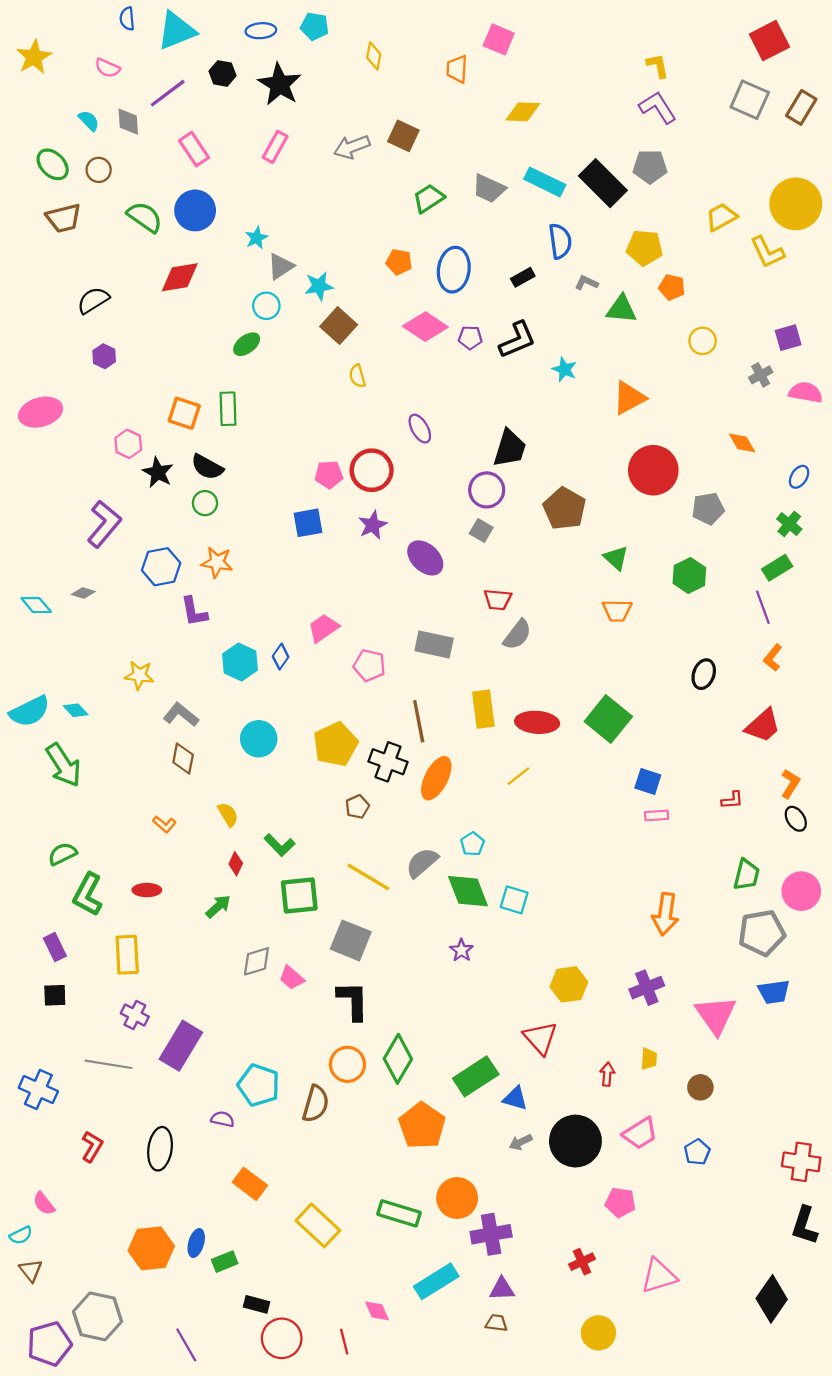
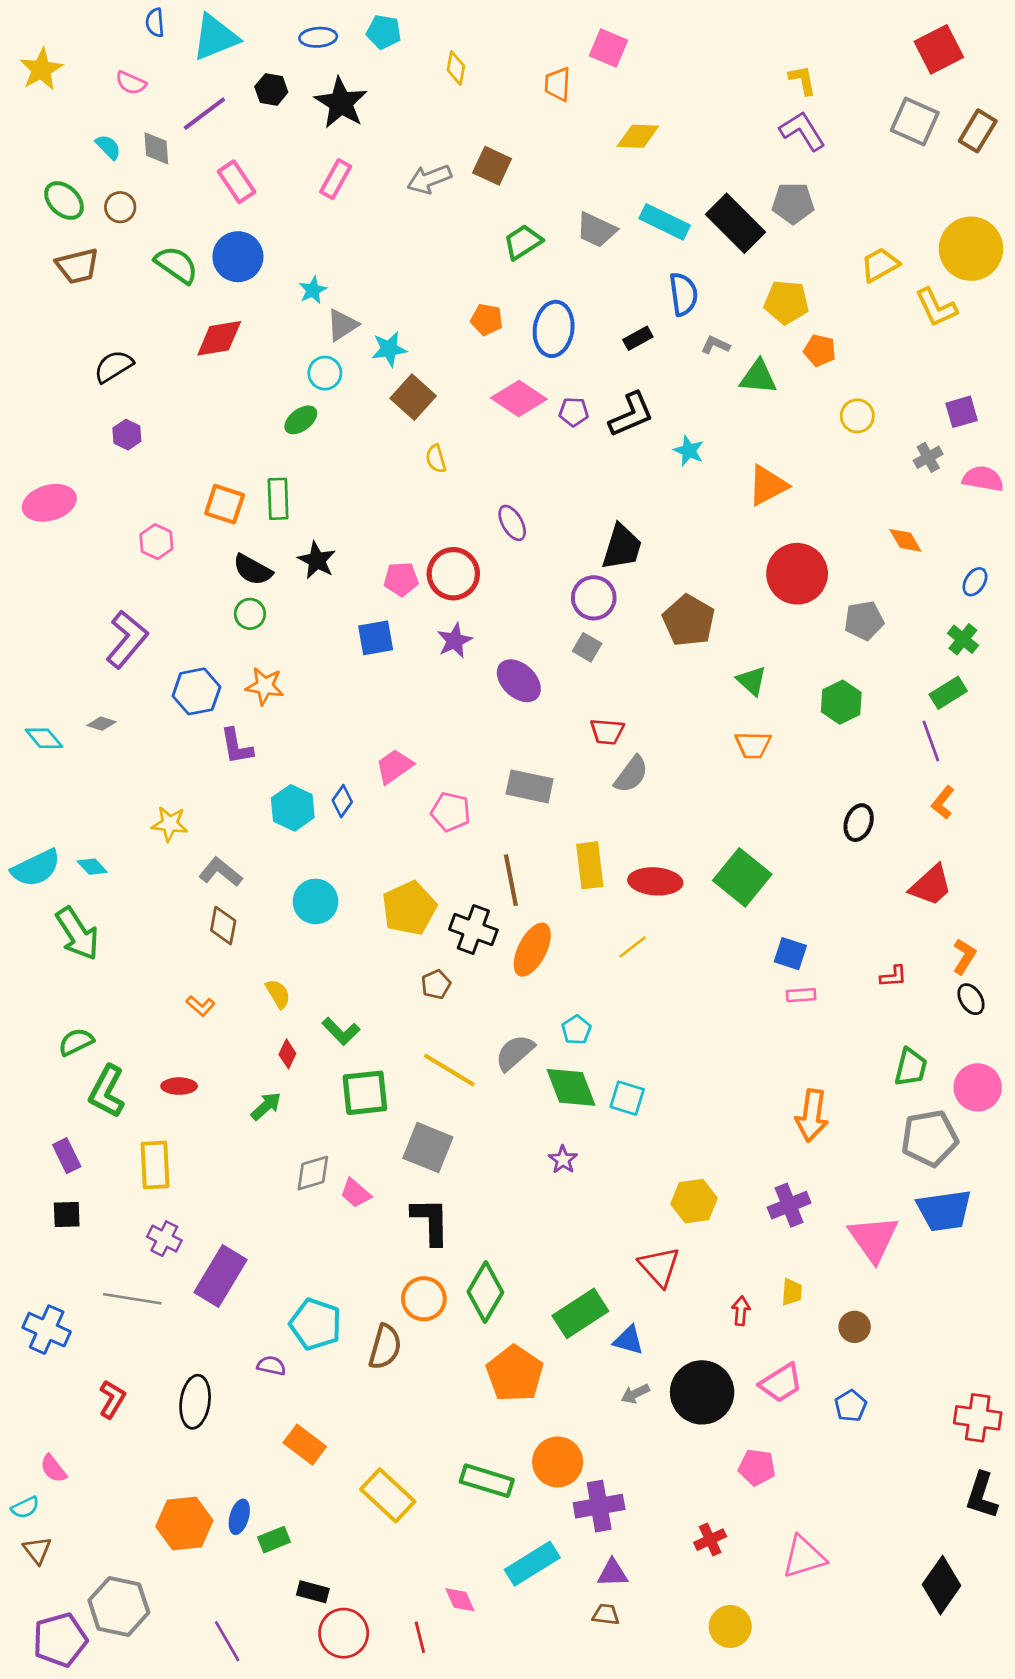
black star: (158, 472) -> (317, 560), moved
blue trapezoid: (774, 992) -> (944, 1210), size x1.4

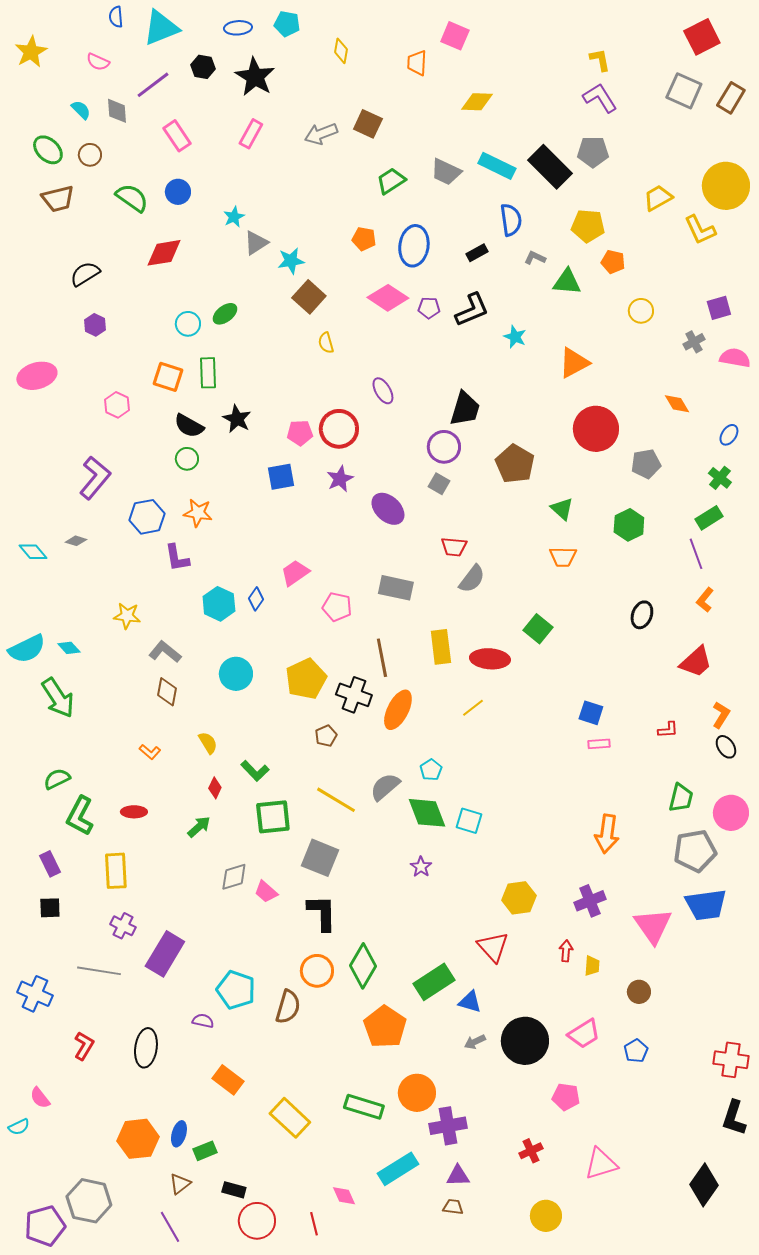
blue circle: (238, 257) -> (178, 192), size x0.7
cyan circle: (325, 373) -> (188, 324), moved
green square: (742, 877) -> (538, 629), moved, size x0.7
red arrow: (741, 1311) -> (566, 951), moved
brown triangle: (37, 1550) -> (180, 1184), moved, turned 30

